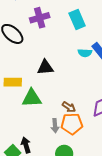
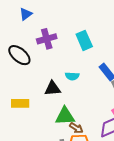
cyan semicircle: (85, 53) -> (72, 76), moved
green triangle: (32, 98) -> (65, 116), moved

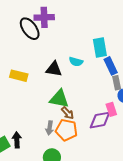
purple cross: (47, 39) -> (44, 17), moved
cyan rectangle: (84, 40) -> (100, 47), moved

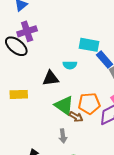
cyan rectangle: (100, 47) -> (89, 45), turned -54
green triangle: (59, 99) -> (64, 105), turned 40
orange pentagon: (66, 130) -> (89, 104), moved

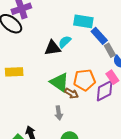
cyan semicircle: (70, 65) -> (65, 42), turned 136
black triangle: (51, 78) -> (53, 48), moved

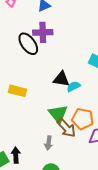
cyan semicircle: (65, 42) -> (73, 86), moved
brown arrow: (72, 93) -> (66, 128), size x1.5

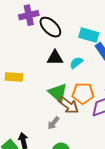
black ellipse: (28, 44) -> (50, 27), moved
cyan semicircle: (73, 86) -> (76, 63), moved
gray arrow: (48, 143) -> (53, 123), turned 40

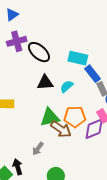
green triangle: (58, 93) -> (50, 117), turned -50
gray arrow: (53, 123) -> (38, 149), moved

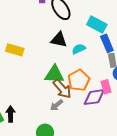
orange pentagon: (75, 117) -> (79, 80), turned 30
gray arrow: (38, 149) -> (57, 105), moved

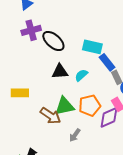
orange pentagon: (79, 80) -> (90, 105), turned 30
brown arrow: (62, 89) -> (50, 116), moved

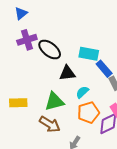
black triangle: (60, 72) -> (67, 73), moved
cyan semicircle: (81, 75) -> (82, 92), moved
green triangle: (65, 106) -> (54, 101), moved

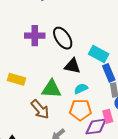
purple cross: (27, 40) -> (35, 36), moved

